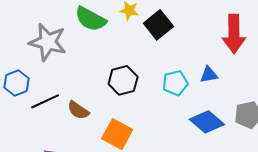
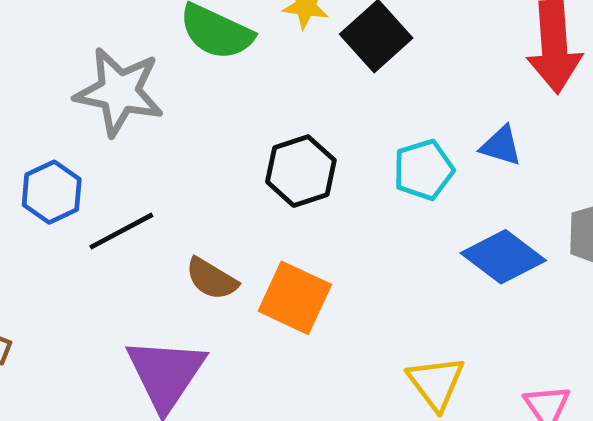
blue triangle: (209, 75) -> (501, 146), turned 30
brown semicircle: (78, 110) -> (212, 279), moved

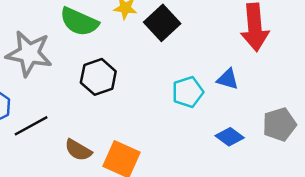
black hexagon: (301, 171) -> (98, 77), moved
blue diamond: (503, 257) -> (230, 137), size x0.7

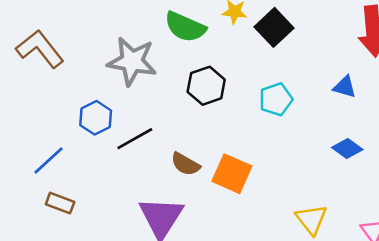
cyan pentagon: (188, 92) -> (276, 99), moved

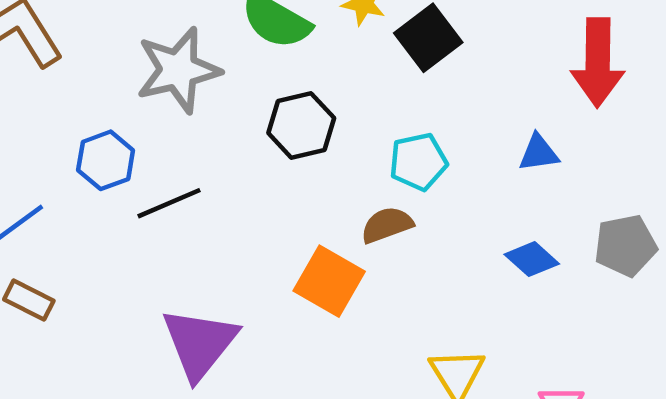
gray star: (132, 61) -> (178, 70), turned -30
blue triangle: (345, 87) -> (539, 153), turned -30
brown semicircle: (185, 164) -> (387, 225), moved, turned 124

